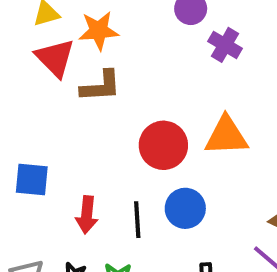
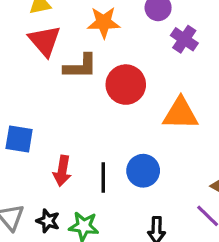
orange star: (99, 31) -> (104, 22), moved
red circle: (163, 145) -> (126, 85), moved

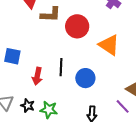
orange triangle: (180, 114) -> (109, 45), turned 30
black line: (103, 177) -> (61, 67), moved

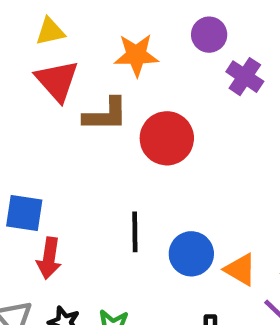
orange triangle: (109, 45) -> (240, 270), moved, size x0.7
red arrow: (37, 76) -> (49, 258), moved

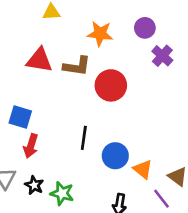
red triangle: (57, 81) -> (39, 60), moved, turned -48

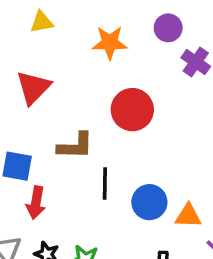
red triangle: (39, 60) -> (33, 88), turned -48
brown L-shape: (77, 66) -> (75, 146), moved
orange triangle: (143, 169) -> (188, 216), turned -30

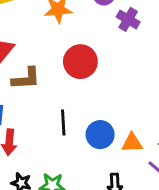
brown L-shape: (75, 146) -> (26, 79), moved

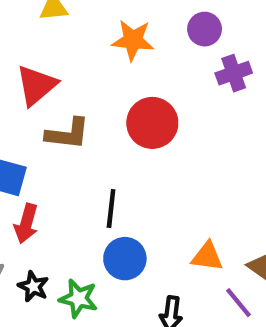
purple cross: (128, 19) -> (234, 73), turned 30
blue circle: (100, 135) -> (125, 259), moved

